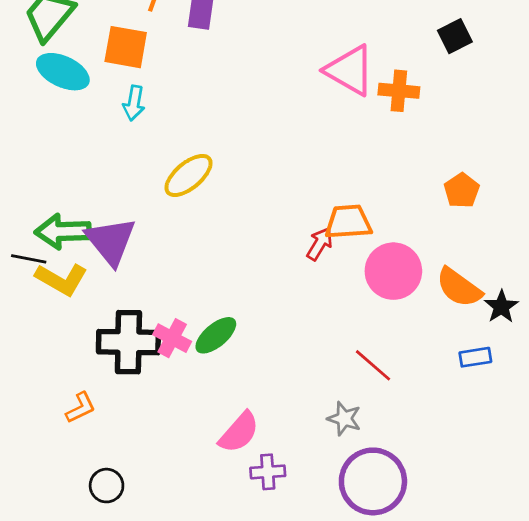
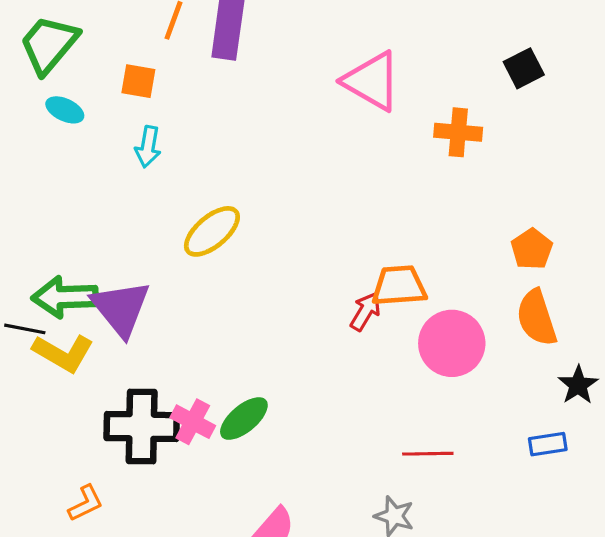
orange square: (126, 47) -> (138, 81), size x0.7
pink triangle: (350, 70) -> (372, 81), moved
cyan ellipse: (63, 72) -> (65, 110), size x0.6
orange semicircle: (459, 287) -> (537, 318), moved, turned 36
red line: (373, 365) -> (428, 454), turned -42

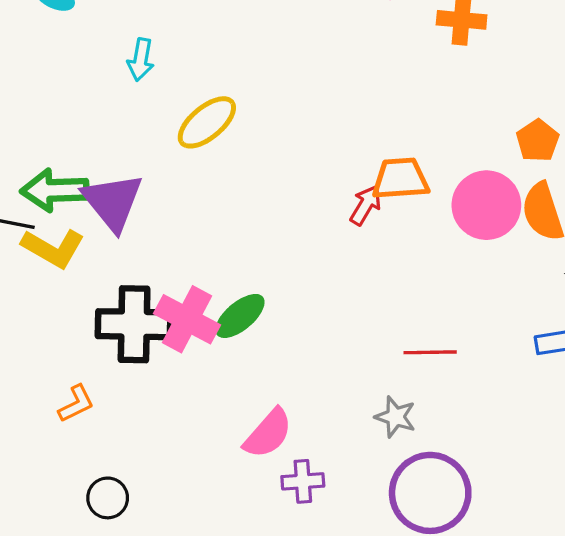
cyan arrow: (148, 147) -> (141, 60), moved
pink circle: (452, 343) -> (486, 205), moved
pink cross: (193, 422) -> (187, 319), size x1.4

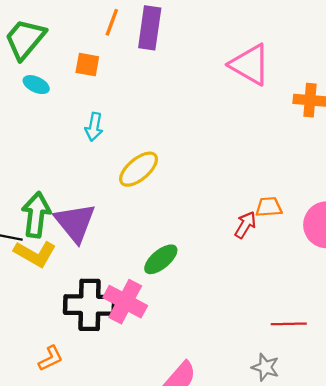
orange trapezoid: (400, 179) -> (269, 207), size x0.7
green arrow: (55, 190) -> (36, 215), turned 99
green ellipse: (240, 316) -> (161, 259), moved

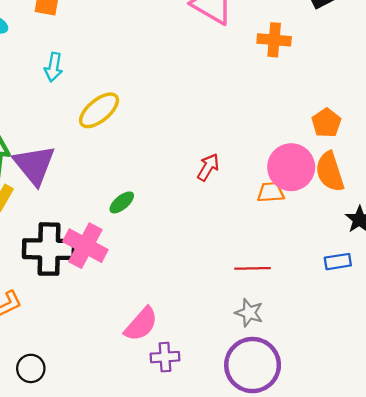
orange trapezoid: (269, 207) -> (271, 192), moved
green ellipse: (161, 259) -> (122, 202), size x0.7
gray star: (265, 367) -> (249, 313), moved

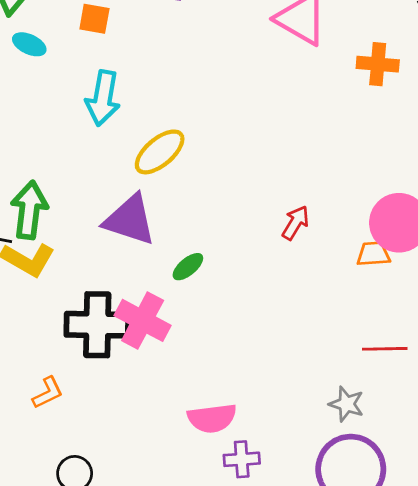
cyan arrow: (54, 67) -> (103, 98), size x1.5
purple triangle: (34, 165) -> (130, 220), moved, turned -33
red line: (253, 268) -> (385, 349), moved
pink semicircle: (141, 324) -> (212, 418), turned 42

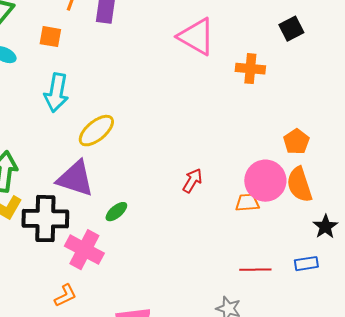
black cross: (97, 325) -> (45, 219), moved
orange L-shape: (48, 393) -> (65, 296), moved

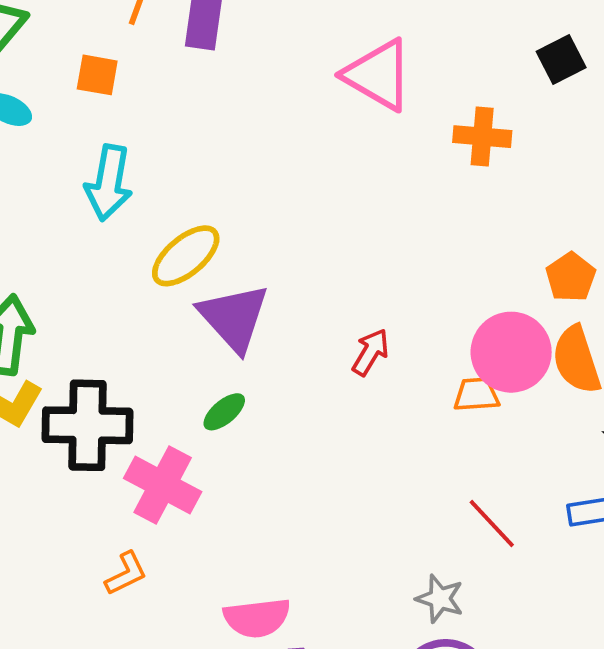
purple triangle: (75, 179) -> (234, 317), moved, turned 30
red line: (255, 270) -> (492, 523), turned 48

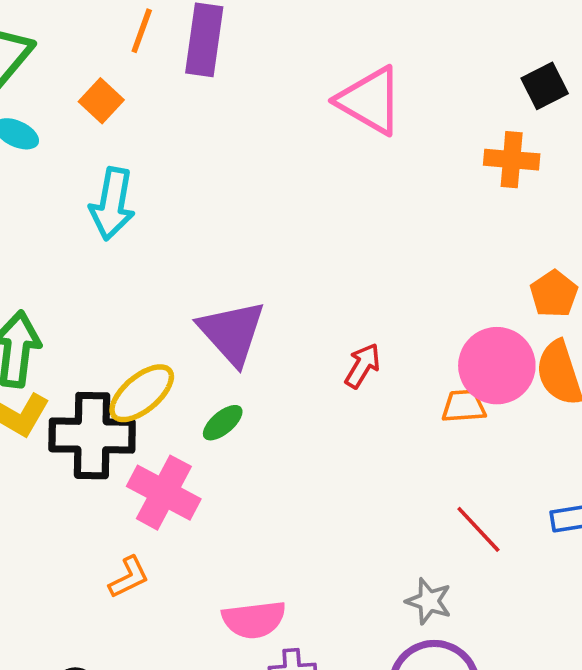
orange square: (97, 75) -> (101, 101), turned 33
orange cross: (482, 137) -> (512, 160), moved
yellow ellipse: (186, 256) -> (142, 393), moved

